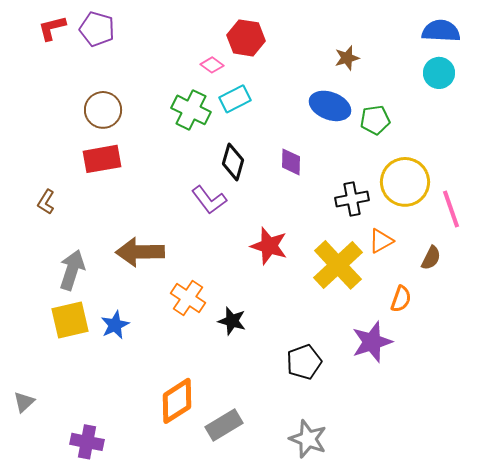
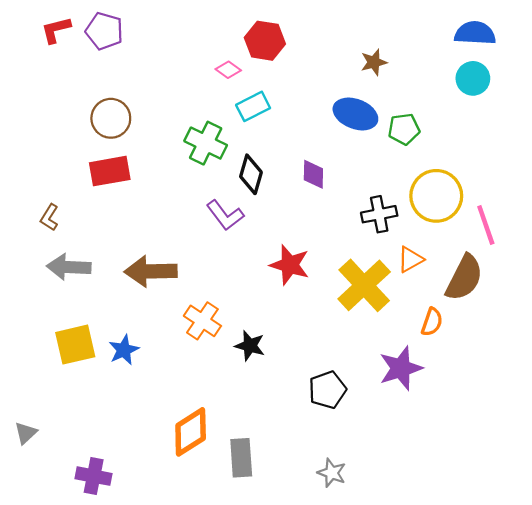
green cross: (191, 110) -> (206, 143), moved
brown semicircle: (431, 258) -> (464, 278), size x1.8
gray arrow: (72, 270) -> (69, 267), moved, turned -105
gray rectangle: (224, 425) -> (241, 458), turned -63
gray star: (308, 439) -> (332, 473), size x0.7

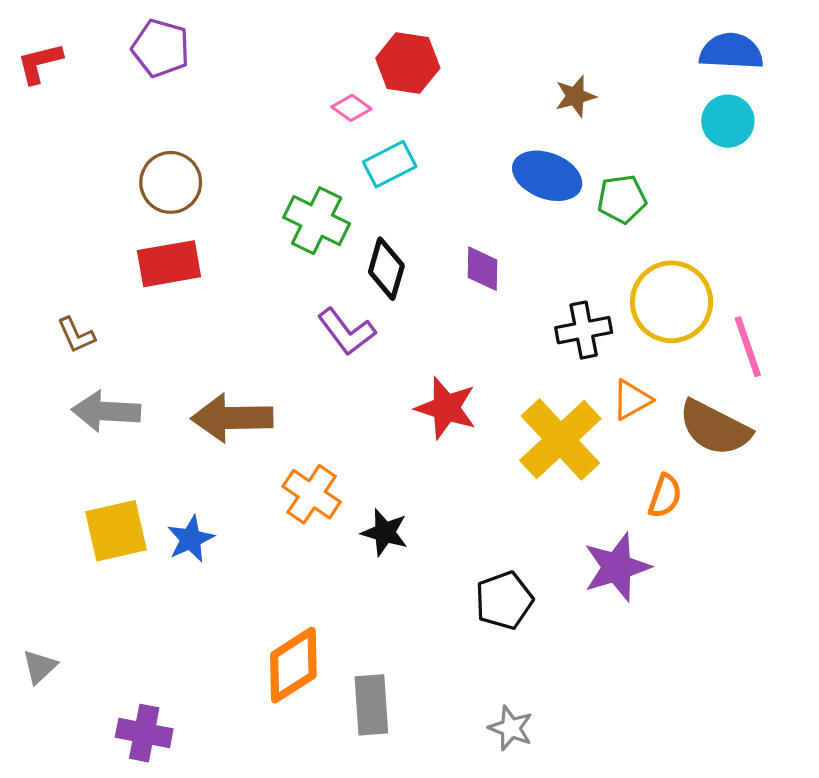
red L-shape: (56, 30) -> (40, 63), moved
brown L-shape: (49, 217) -> (76, 335), turned -56
brown semicircle: (464, 278) -> (715, 428), turned 90

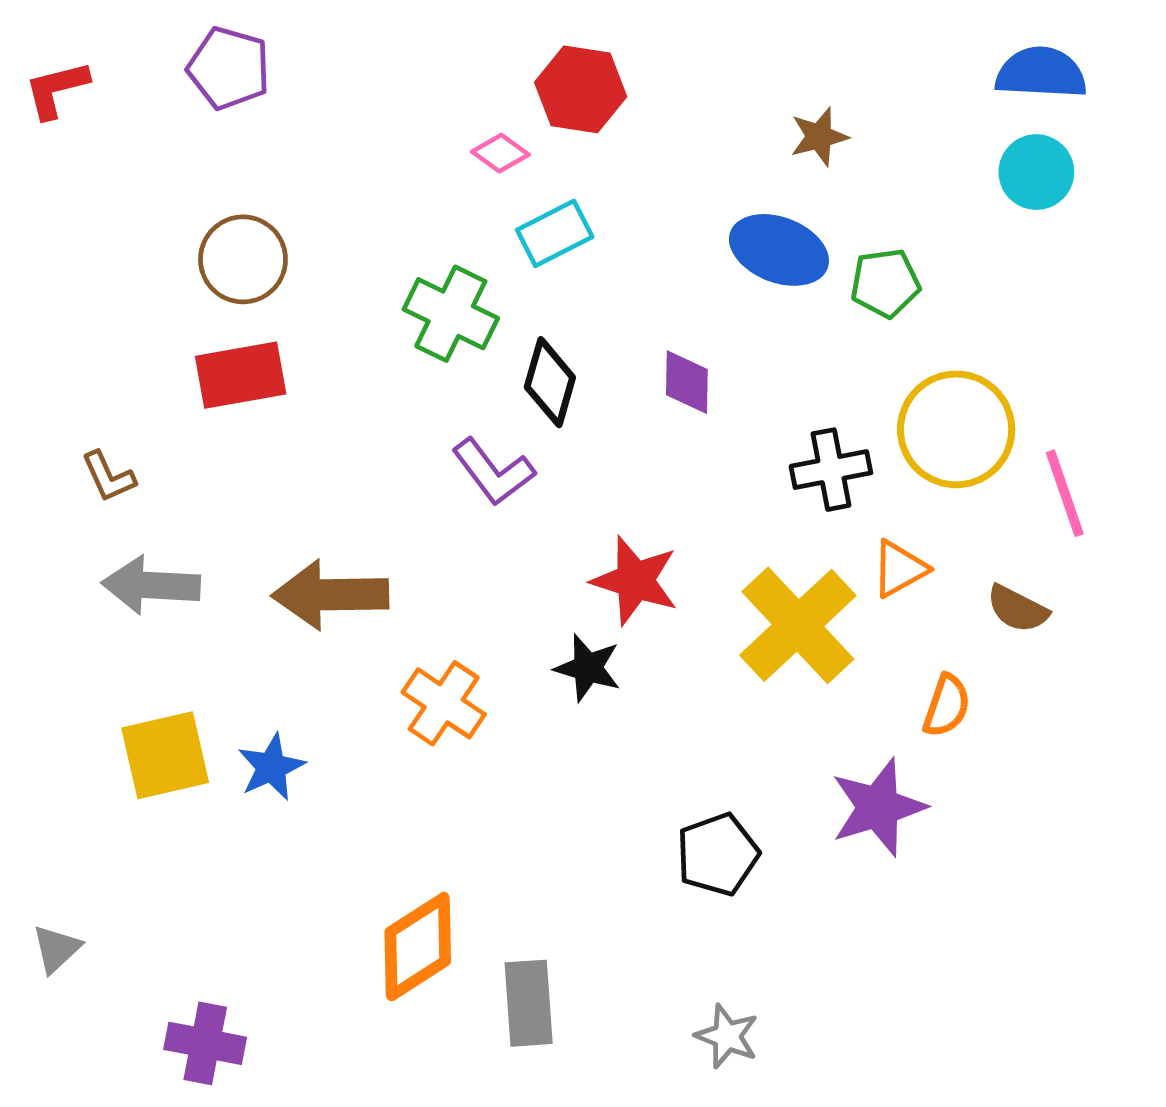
brown semicircle: (715, 428) -> (1017, 609), size x0.6
black star: (385, 532) -> (588, 668), moved

